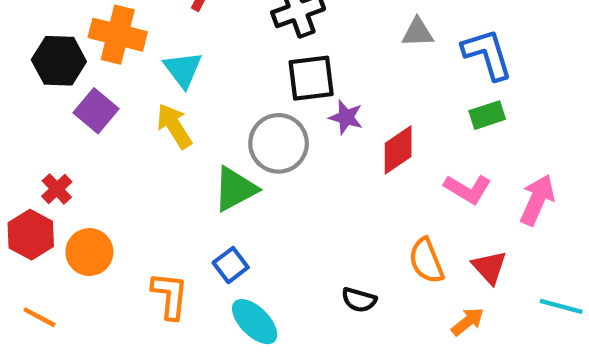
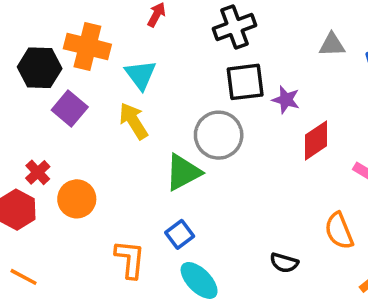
purple star: (346, 117) -> (286, 100), moved
orange circle: (89, 252) -> (77, 199), moved

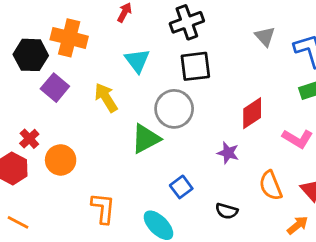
gray triangle: (332, 45) -> (265, 37), turned 50
cyan triangle: (141, 75) -> (137, 61), moved
purple star: (286, 100) -> (228, 153), moved
blue square: (180, 234) -> (181, 187), moved

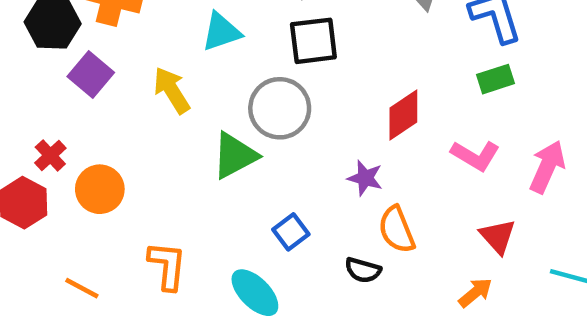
cyan triangle: (137, 61) -> (221, 32), turned 48
orange semicircle: (271, 186) -> (397, 230), moved
orange line: (18, 222) -> (82, 288), moved

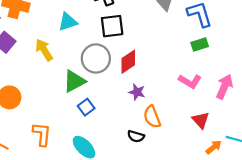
red diamond: (403, 115) -> (128, 62), moved
blue square: (291, 232) -> (86, 107), moved
orange arrow: (475, 293) -> (214, 147), moved

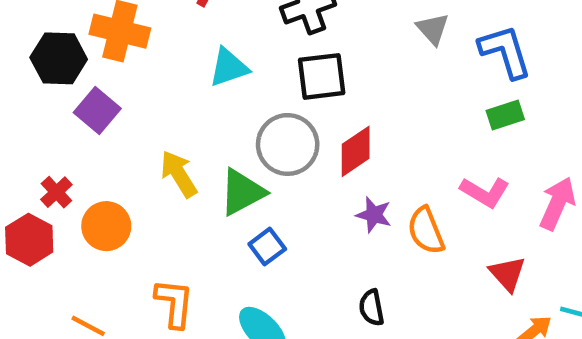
yellow arrow: (44, 50) -> (179, 174), moved
orange semicircle: (152, 117) -> (426, 231), moved
black semicircle: (136, 136) -> (371, 308), turned 63

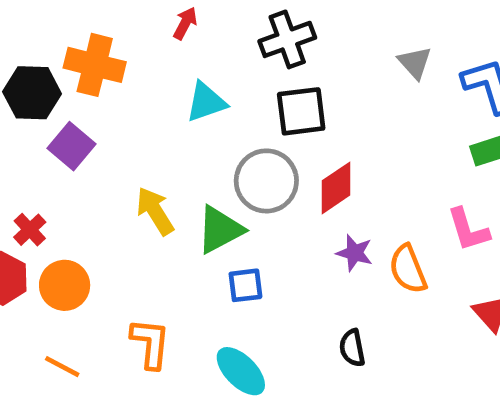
pink L-shape: (485, 192) -> (468, 230), turned 42
orange circle: (106, 226) -> (65, 285), moved
blue square: (267, 247) -> (245, 285), turned 30

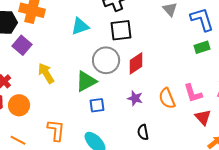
yellow arrow: (155, 211) -> (46, 73), moved
pink L-shape: (468, 230) -> (193, 93), moved
purple star: (355, 253) -> (135, 98), moved

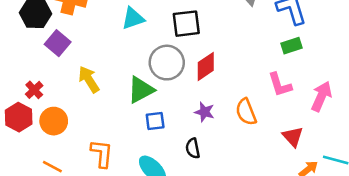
pink L-shape: (193, 93) -> (280, 85), moved
black semicircle: (143, 132) -> (193, 148), moved

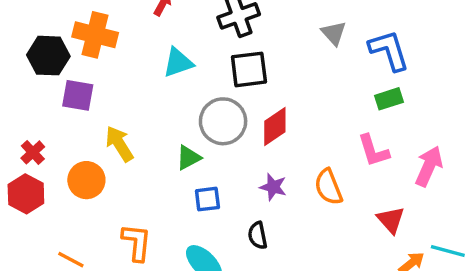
purple square: (58, 43) -> (78, 95), turned -30
red cross: (34, 90) -> (33, 152), moved
green triangle: (141, 90) -> (188, 158), size x0.7
orange circle: (54, 121) -> (86, 180), moved

